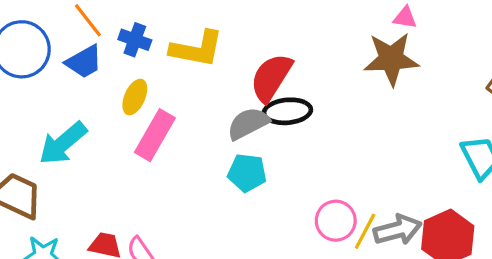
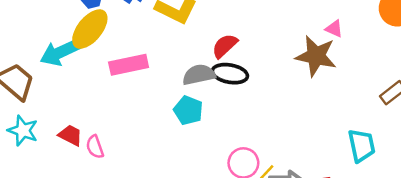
red semicircle: (271, 78) -> (225, 46), size x0.7
yellow ellipse: (135, 97) -> (90, 29), moved, size x1.6
pink rectangle: (155, 135) -> (129, 65), turned 33

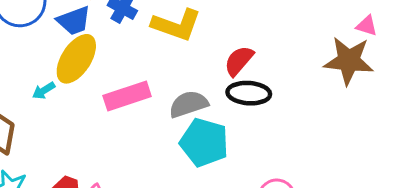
cyan arrow: (60, 52) -> (44, 91), size x0.5
gray semicircle: (199, 75) -> (189, 104), moved
cyan pentagon: (188, 110) -> (204, 142), size x1.4

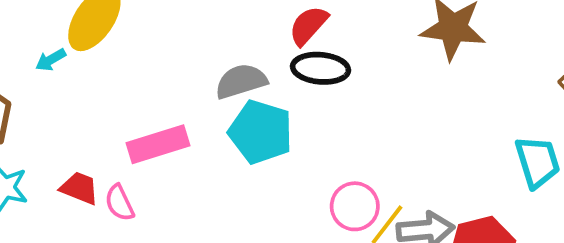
pink rectangle: (127, 96) -> (158, 144), moved

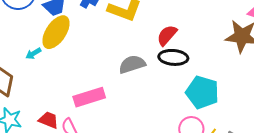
cyan pentagon: (261, 132) -> (202, 92), moved

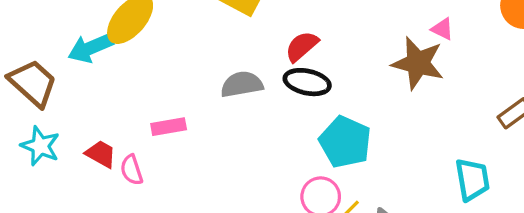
cyan arrow: (33, 54) -> (91, 48), size x1.8
pink rectangle: (89, 97) -> (169, 127), size x0.7

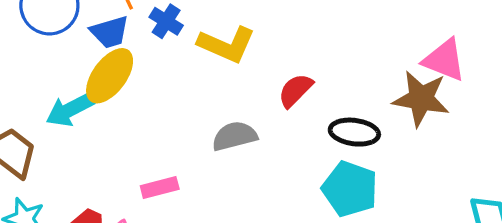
pink triangle: (442, 29) -> (444, 60), size x1.8
black ellipse: (307, 82) -> (354, 132), moved

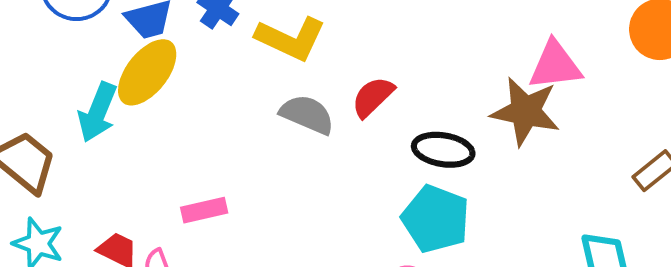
pink triangle: (444, 60) -> (555, 65), turned -30
cyan arrow: (70, 110) -> (98, 112), turned -42
gray semicircle: (235, 136) -> (307, 114), moved, turned 36

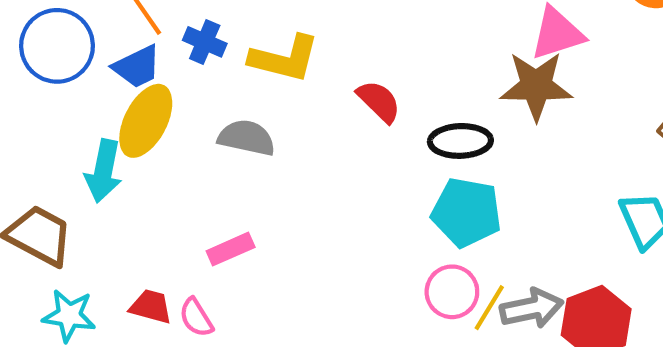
red semicircle: (373, 97) -> (379, 101), turned 99
gray semicircle: (307, 114) -> (247, 138), moved

